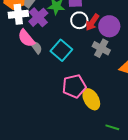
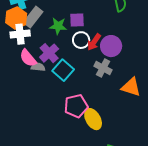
purple cross: (38, 17) -> (49, 53), moved
gray semicircle: (36, 47) -> (38, 67), turned -48

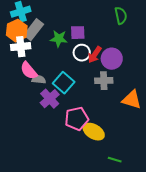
purple cross: (49, 53) -> (50, 99), moved
gray cross: (103, 68) -> (104, 81), turned -30
yellow ellipse: (93, 119) -> (94, 132), turned -30

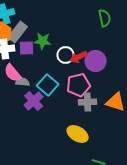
purple square: (78, 33) -> (27, 48), moved
red arrow: (95, 55) -> (79, 57), turned 30
gray cross: (104, 81) -> (88, 102), moved
pink pentagon: (77, 119) -> (79, 85), moved

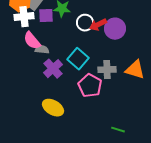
cyan square: (48, 85) -> (78, 59), moved
pink pentagon: (79, 85) -> (90, 86), moved, turned -30
yellow ellipse: (78, 134) -> (53, 108), moved

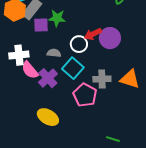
white cross: (24, 17) -> (19, 55), moved
white circle: (85, 23) -> (79, 44), moved
pink semicircle: (32, 41) -> (30, 70), moved
gray semicircle: (42, 50) -> (54, 53), moved

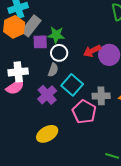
white circle: (79, 44) -> (59, 53), moved
gray semicircle: (54, 53) -> (53, 70), turned 104
pink semicircle: (30, 70) -> (15, 87), moved, turned -84
yellow ellipse: (48, 117) -> (47, 134), turned -60

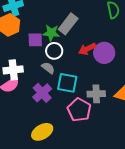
gray rectangle: (31, 26) -> (68, 24), moved
gray semicircle: (53, 70) -> (48, 68), turned -72
cyan square: (72, 85) -> (67, 83), turned -30

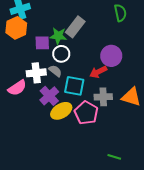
red arrow: (87, 49) -> (98, 72), moved
white cross: (13, 70) -> (36, 73), moved
yellow ellipse: (42, 132) -> (61, 111), moved

